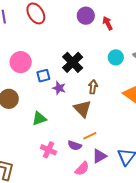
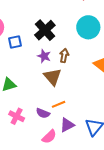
cyan circle: (116, 57) -> (88, 27), size x1.5
purple star: (59, 88) -> (44, 56), moved

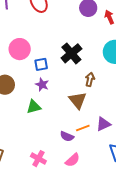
purple star: (44, 56) -> (42, 85), moved
pink cross: (17, 116) -> (38, 159), moved
purple triangle: (67, 125) -> (103, 124), moved

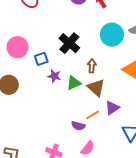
purple star: (42, 85) -> (54, 76), moved
brown triangle: (78, 100) -> (96, 88), moved
green triangle: (34, 107) -> (74, 83), moved

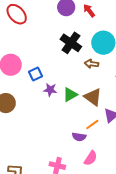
black cross: (69, 43) -> (71, 43), moved
brown arrow: (92, 66) -> (92, 64), moved, turned -80

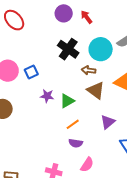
blue square: (35, 74) -> (31, 72), moved
brown triangle: (93, 97) -> (96, 90), moved
orange line: (92, 124) -> (73, 124), moved

